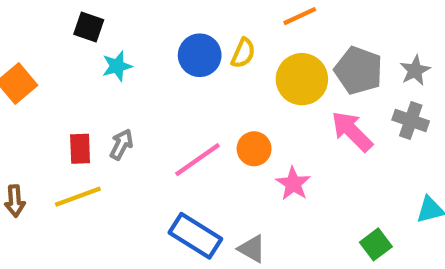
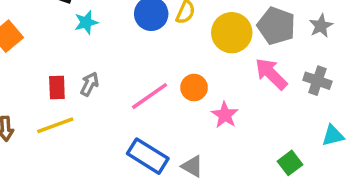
gray cross: (411, 120) -> (317, 81), moved

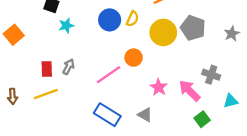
gray star: (321, 26) -> (232, 34), moved
pink arrow: (271, 74) -> (190, 91), moved
gray cross: (317, 81) -> (211, 75), moved
orange circle: (194, 88) -> (134, 58), moved
gray triangle: (192, 166) -> (145, 115), moved

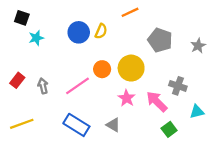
yellow circle: (163, 32) -> (131, 68), moved
gray arrow: (69, 67) -> (43, 86), moved, turned -40
red rectangle: (47, 69) -> (17, 80), turned 40
yellow line: (46, 94) -> (22, 124), moved

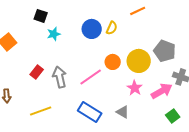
gray pentagon: (160, 40) -> (165, 51), moved
gray arrow: (43, 86) -> (60, 77), size x1.5
pink arrow: (157, 102) -> (162, 91), turned 105

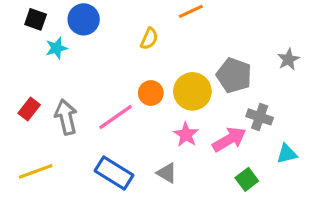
blue circle: (92, 29) -> (84, 19), moved

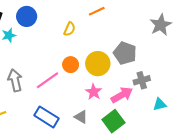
gray star: (288, 59) -> (161, 25), moved, size x1.5
gray cross: (260, 117) -> (142, 80), turned -35
green square: (247, 179) -> (113, 121), moved, size x1.5

